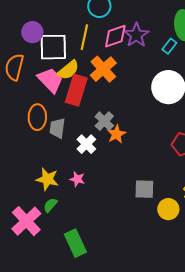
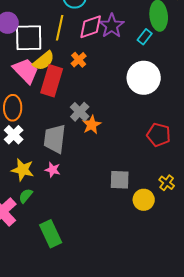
orange cross: (103, 69) -> (79, 60), size x0.6
gray trapezoid: (57, 128) -> (55, 139), moved, size x1.4
white cross: (86, 144) -> (14, 135), moved

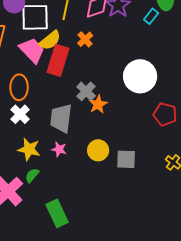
white circle: (144, 78) -> (140, 76), moved
yellow circle: (144, 200) -> (98, 150), moved

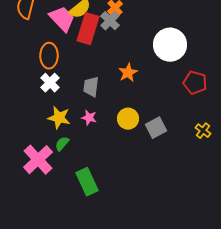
gray cross: (86, 91) -> (110, 21), moved
gray trapezoid: (61, 118) -> (91, 87), size x0.7
gray square: (126, 159) -> (156, 128), turned -30

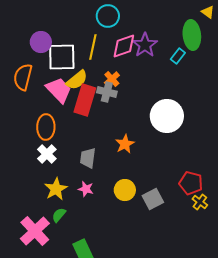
gray cross: (110, 21) -> (107, 92), turned -30
red pentagon: (195, 83) -> (191, 183), moved
yellow star: (59, 118) -> (56, 189), turned 30

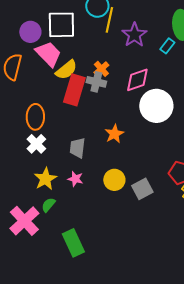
pink diamond: (124, 46) -> (137, 80), moved
yellow line: (93, 47) -> (109, 20), moved
white square: (62, 57) -> (61, 25), moved
pink trapezoid: (59, 90) -> (48, 54), moved

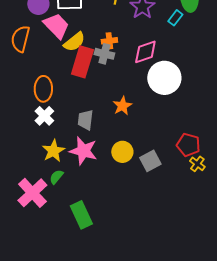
orange cross: (101, 69) -> (109, 41), turned 35
pink star: (75, 179) -> (83, 151), size x1.8

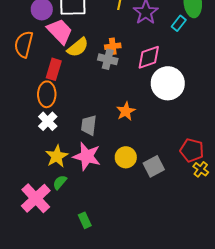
red rectangle: (82, 62) -> (54, 69), moved, size x0.7
green rectangle: (81, 215) -> (85, 220), size x0.6

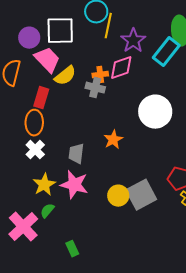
cyan rectangle: (179, 23) -> (166, 52), size x1.8
pink diamond: (149, 57) -> (121, 68), moved
yellow circle: (126, 157) -> (118, 196), moved
gray square: (154, 166) -> (141, 195), size x1.4

